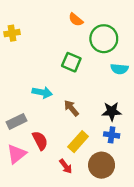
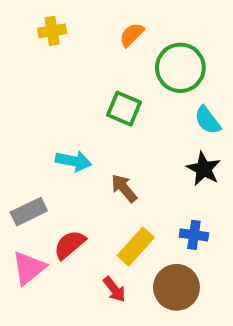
orange semicircle: (76, 20) -> (132, 35), turned 96
yellow cross: (12, 33) -> (52, 31), moved
cyan semicircle: (119, 69) -> (208, 120), turned 48
black star: (112, 111) -> (204, 169), moved, turned 30
red semicircle: (40, 140) -> (70, 245), turned -102

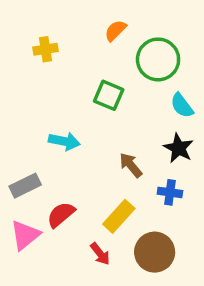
yellow cross: (52, 31) -> (46, 49), moved
brown arrow: (124, 188) -> (131, 165), moved
blue cross: (194, 235) -> (170, 192), moved

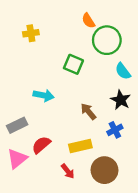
orange semicircle: (115, 30) -> (88, 21), moved, turned -77
blue cross: (170, 192) -> (115, 130), turned -35
yellow rectangle: (119, 216) -> (80, 146), turned 35

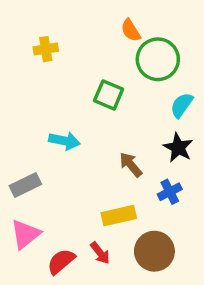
cyan semicircle: (123, 71) -> (182, 105), turned 72
red semicircle: (41, 145) -> (61, 261), moved

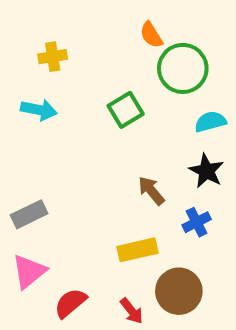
green square: (109, 95) -> (126, 110), turned 36
cyan semicircle: (182, 105) -> (210, 122), turned 40
cyan arrow: (64, 141) -> (39, 110), moved
red arrow: (100, 253) -> (132, 311), moved

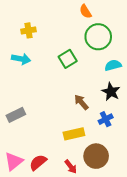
orange semicircle: (151, 35) -> (86, 11), moved
pink triangle: (29, 271) -> (14, 161), moved

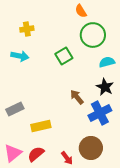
blue cross: (106, 119) -> (100, 113), size x1.6
yellow rectangle: (74, 134) -> (41, 126), moved

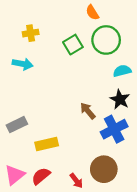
green square: (64, 56) -> (73, 45), moved

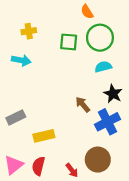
green square: (73, 45) -> (69, 42), turned 36
cyan semicircle: (122, 71) -> (103, 67), moved
red semicircle: (41, 176) -> (38, 166), turned -36

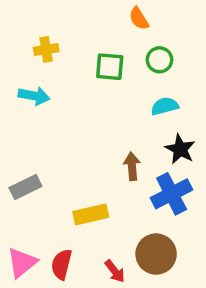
green circle: (100, 38) -> (160, 60), size x0.6
brown arrow: (83, 105) -> (132, 166), turned 35
yellow rectangle: (44, 136) -> (91, 214), moved

